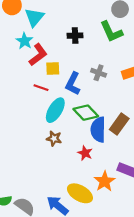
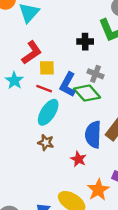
black cross: (75, 36) -> (85, 42), moved
cyan star: (25, 41) -> (14, 80), moved
red line: (41, 88) -> (44, 89), moved
green diamond: (86, 113) -> (87, 93), moved

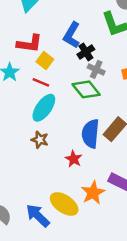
black cross: (85, 42) -> (86, 52), moved, turned -35
red L-shape: (32, 53) -> (30, 44), turned 40
yellow square: (47, 68) -> (45, 60), turned 35
blue L-shape: (68, 85) -> (72, 35), moved

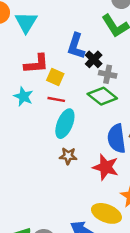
red star: (74, 159) -> (106, 167), size x1.5

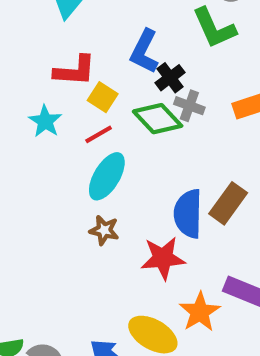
green diamond: (102, 96) -> (158, 119), moved
red line: (56, 99) -> (99, 134), turned -49
red star: (106, 167) -> (163, 258), turned -30

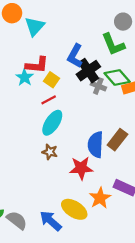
black cross: (170, 78) -> (88, 71), size x1.5
green diamond: (158, 119) -> (117, 78), moved
cyan star: (45, 121) -> (25, 77), moved

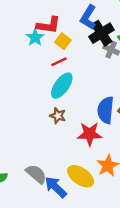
gray semicircle: (17, 220) -> (36, 174), moved

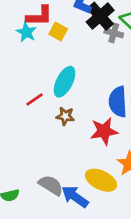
red line: (59, 62) -> (34, 100), moved

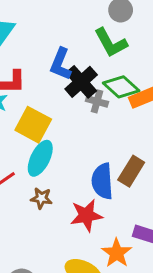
yellow square: (58, 32) -> (33, 125), moved, size x1.6

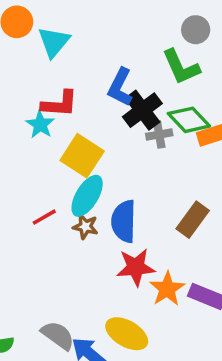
gray cross: (97, 101) -> (159, 135), turned -30
blue semicircle: (102, 181) -> (124, 221), moved
brown star: (41, 198) -> (85, 226), moved
orange star: (117, 253) -> (167, 289), moved

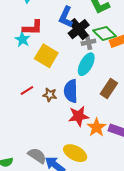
cyan ellipse: (87, 196) -> (86, 64), moved

